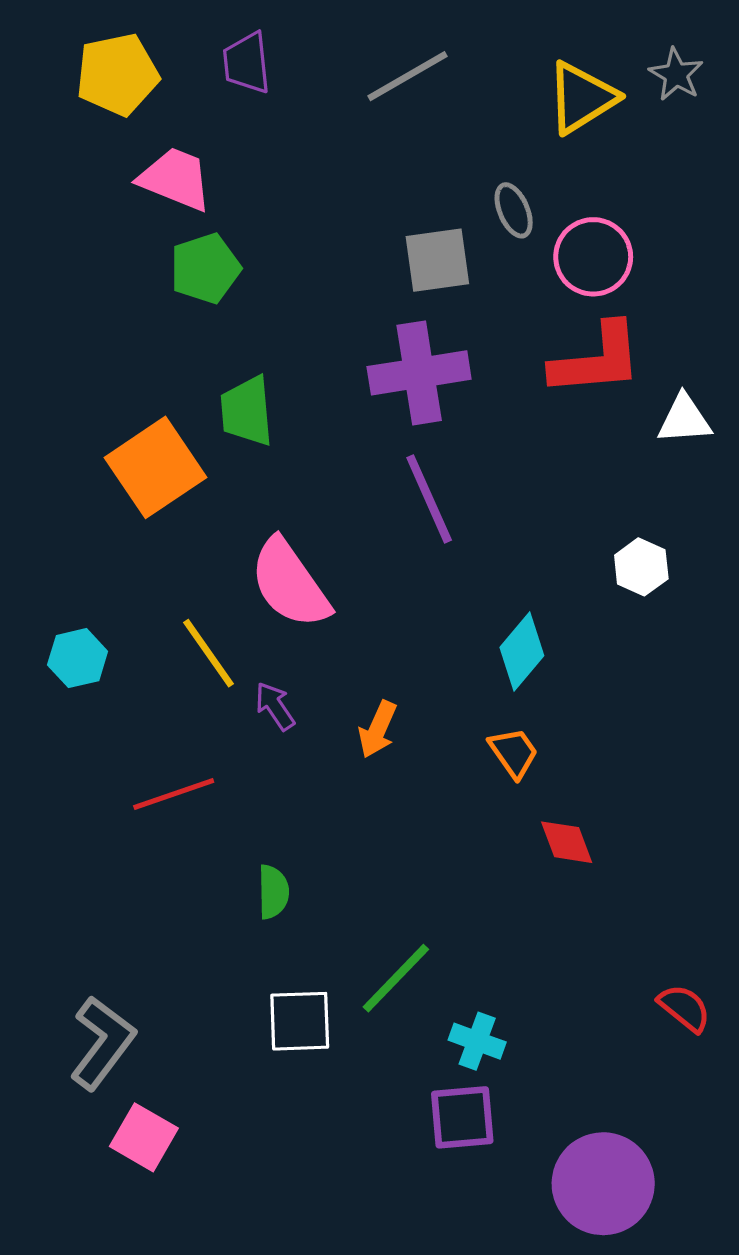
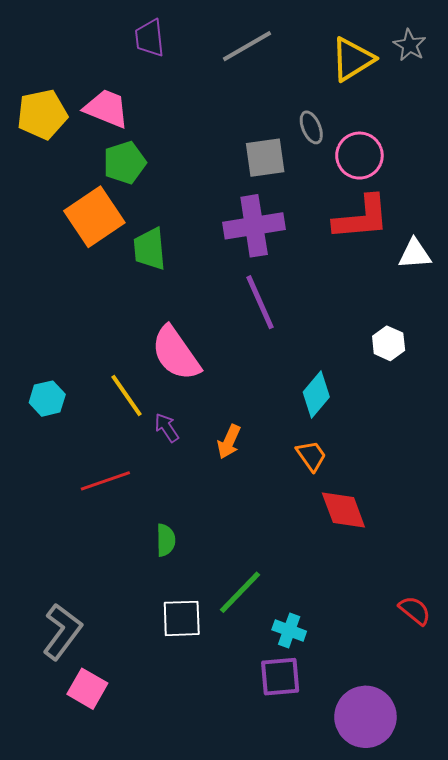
yellow pentagon: (117, 74) -> (42, 114), moved
orange square: (155, 467) -> (94, 217), moved
red diamond: (567, 842) -> (343, 510), size x1.4

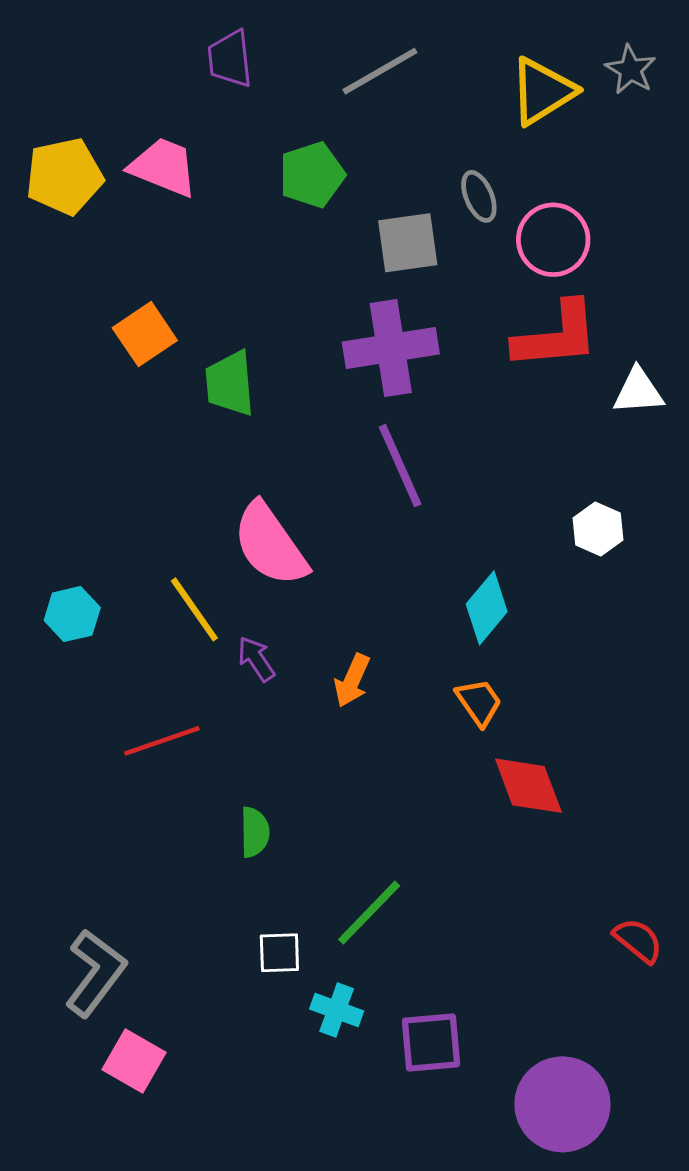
green pentagon: (125, 163) -> (312, 175), moved
orange square: (94, 217) -> (145, 334), size x0.7
white square: (182, 618) -> (279, 953), size x0.7
cyan cross: (289, 630) -> (337, 1010), moved

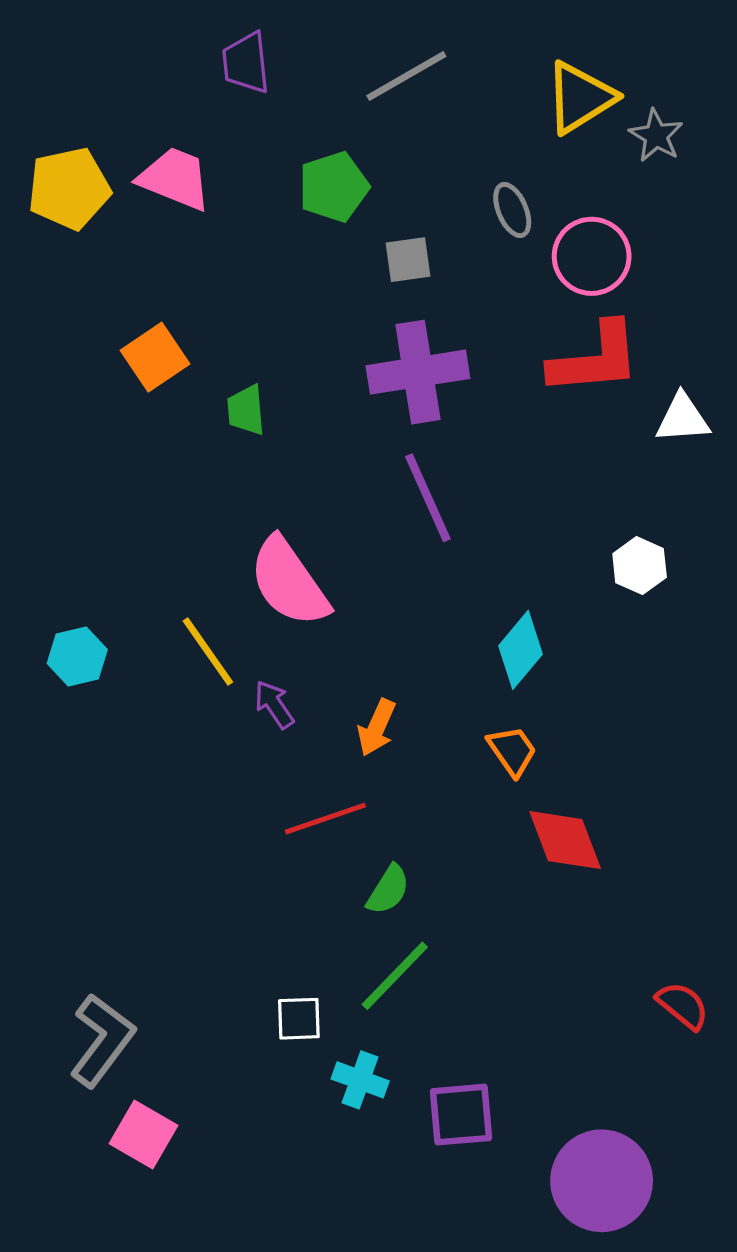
gray star: (631, 70) -> (656, 136), moved
gray square: (408, 243) -> (408, 260), moved, size x0.7
green trapezoid: (230, 384) -> (246, 410), size x0.7
red line: (162, 741) -> (325, 819), moved
green semicircle: (255, 832) -> (388, 890), moved, turned 33

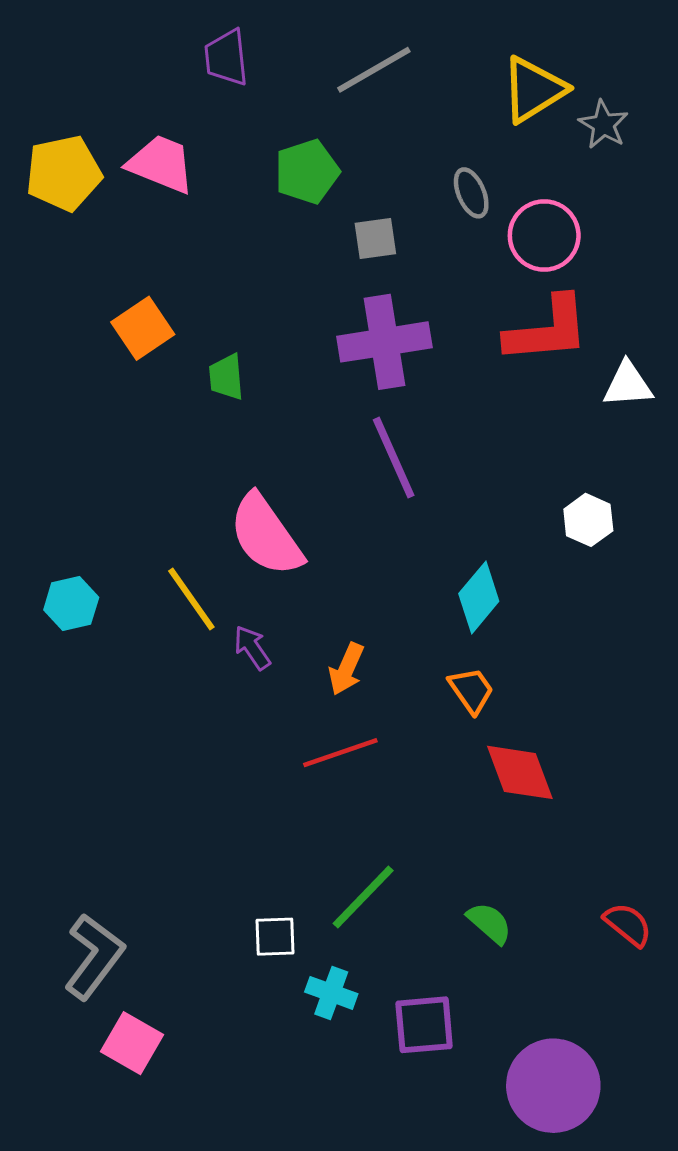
red line: (325, 819) -> (340, 753), moved
green semicircle: (388, 890) -> (489, 923), moved, turned -81

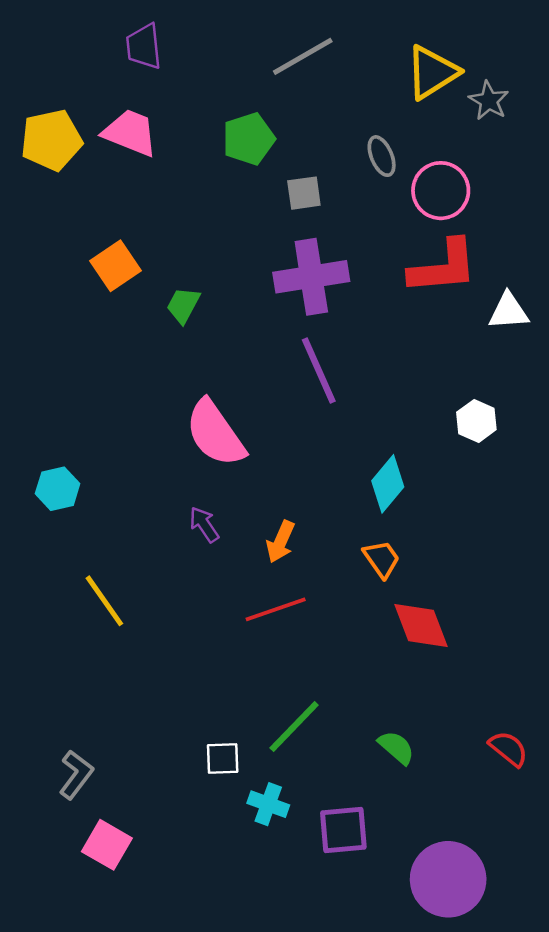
purple trapezoid: (226, 58) -> (144, 46), moved
green trapezoid: (226, 377) -> (183, 305), turned 33
yellow line: (191, 599) -> (104, 601), moved
gray L-shape: (94, 956) -> (76, 775), size x0.7

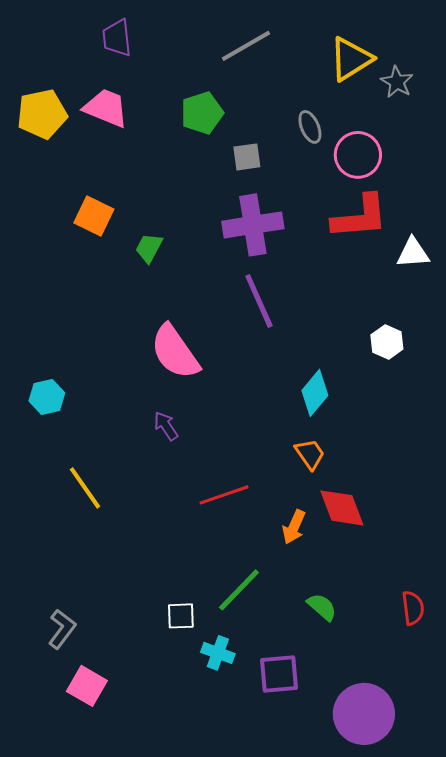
orange square: (115, 266) -> (94, 216), turned -30
orange arrow: (281, 542) -> (294, 527), moved
red semicircle: (508, 749) -> (413, 608), turned 44

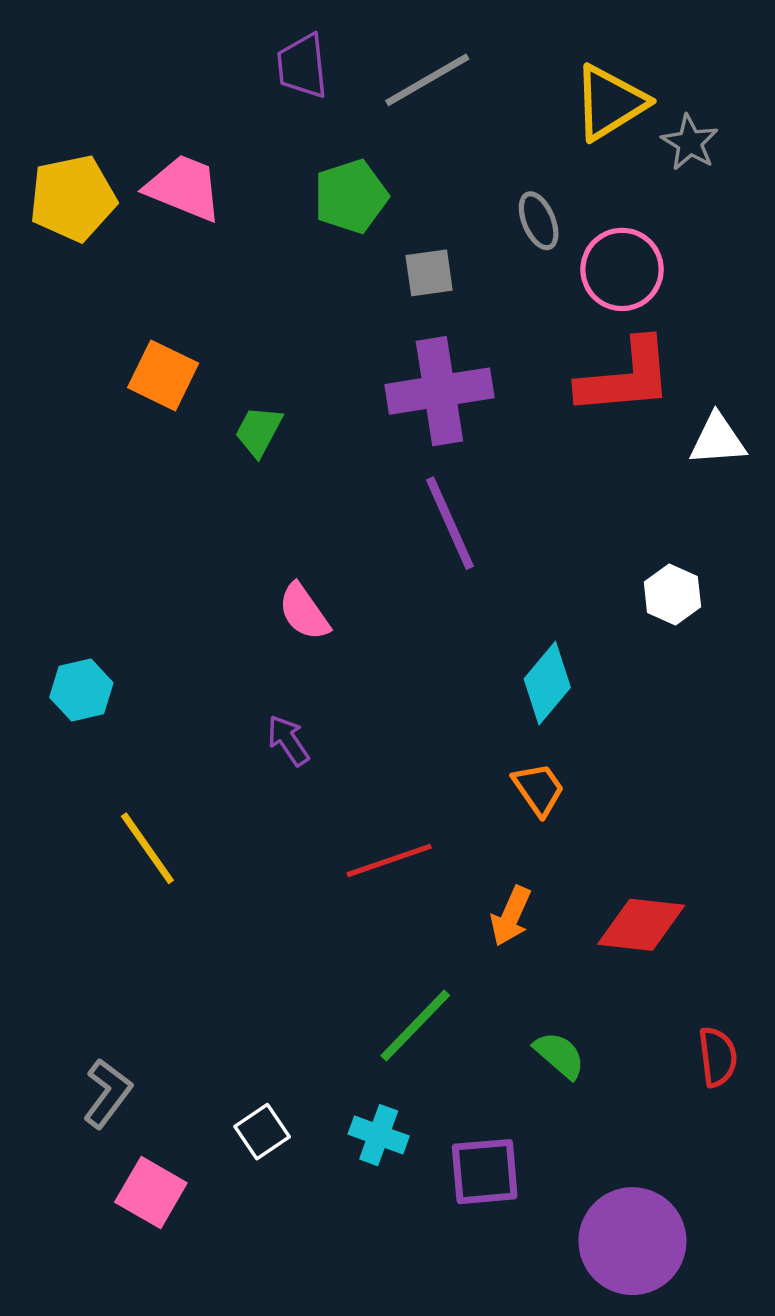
purple trapezoid: (117, 38) -> (302, 66), moved
pink semicircle: (175, 352) -> (304, 612), size x0.6
red diamond: (342, 508) -> (641, 925), moved, turned -63
white square: (181, 616) -> (262, 1132), moved, turned -32

